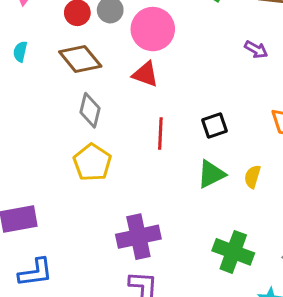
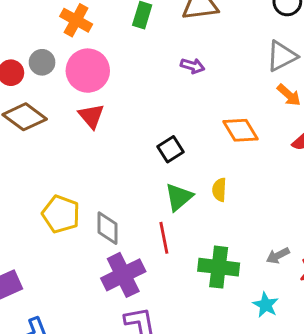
red triangle: (145, 74) -> (91, 116), turned 44
gray diamond: (90, 110) -> (108, 228), moved
red line: (160, 134) -> (164, 238), moved

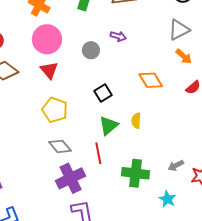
gray circle: (42, 62) -> (91, 50), moved
yellow pentagon: (61, 214) -> (55, 110), moved
gray diamond: (108, 228) -> (60, 146), turned -40

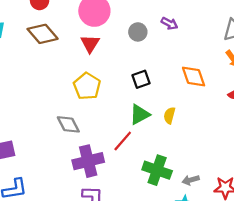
gray diamond: (60, 146) -> (68, 124), moved
red line: (98, 153) -> (123, 141), turned 40
gray arrow: (176, 166) -> (191, 180), moved

